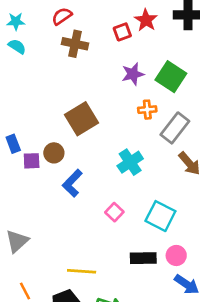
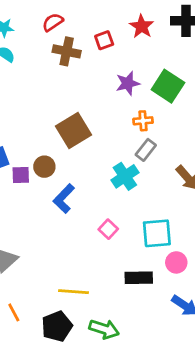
red square: (122, 32) -> (104, 40), moved
gray rectangle: (175, 128) -> (146, 150), moved, size x0.7
cyan square: (160, 216) -> (157, 233), turned -32
pink circle: (176, 255) -> (176, 262), moved

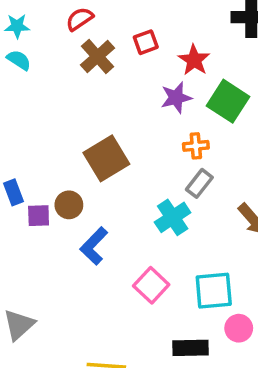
red star: (142, 26) -> (194, 60), moved
brown cross: (67, 51) -> (98, 56), turned 36
pink square: (108, 229) -> (151, 285), size x1.4

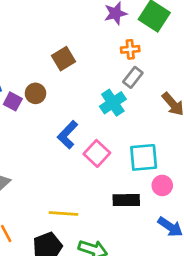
brown square: (106, 158) -> (64, 59), size x0.7
purple square: (39, 216) -> (13, 101), turned 30
blue L-shape: (94, 246) -> (68, 135), moved

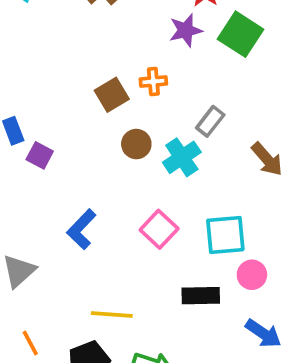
orange cross: (130, 49) -> (153, 82), moved
brown circle: (35, 93) -> (136, 144), moved
blue L-shape: (68, 135) -> (81, 229), moved

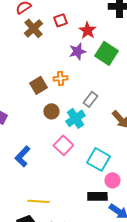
pink square: (159, 229) -> (63, 145), moved
cyan square: (225, 235) -> (98, 159), turned 35
black rectangle: (201, 296) -> (97, 196), moved

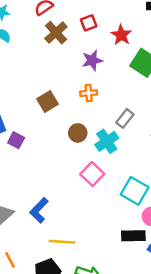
purple star: (77, 51) -> (92, 60), moved
brown square: (38, 85) -> (47, 101), moved
blue L-shape: (22, 156) -> (39, 210), moved

